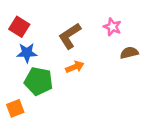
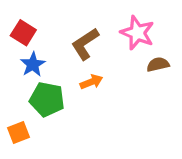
pink star: (112, 27) -> (137, 33), size x1.5
blue star: (27, 53) -> (33, 64), turned -30

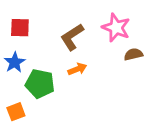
red square: (23, 33) -> (20, 28), turned -30
blue star: (33, 64) -> (15, 62), moved

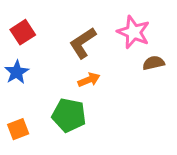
red square: (20, 28) -> (23, 32), turned -35
green pentagon: (40, 84) -> (69, 115), moved

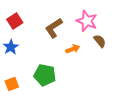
brown semicircle: (153, 63) -> (100, 41), turned 64
orange arrow: (89, 80) -> (73, 49), moved

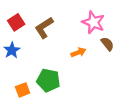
brown L-shape: (54, 28) -> (44, 28), moved
orange square: (12, 84) -> (23, 90), moved

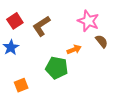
green pentagon: (48, 80) -> (57, 68), moved

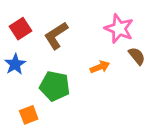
green pentagon: (57, 68) -> (55, 86), moved

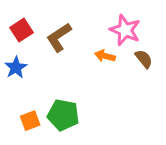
orange arrow: (100, 67) -> (105, 56), moved, turned -144
green pentagon: (55, 86) -> (63, 115), moved

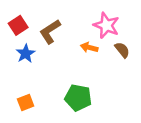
blue star: (16, 67) -> (26, 54), moved
green pentagon: (63, 115) -> (78, 98), moved

